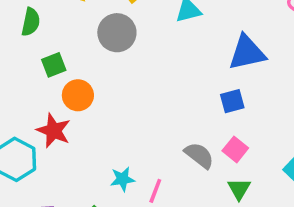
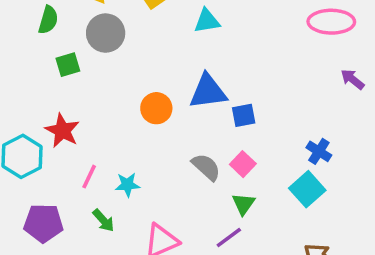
gray circle: (117, 33) -> (106, 33), moved
blue triangle: (247, 53) -> (208, 91), moved
orange circle: (78, 95) -> (156, 108), moved
pink line: (155, 191) -> (89, 177), moved

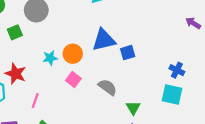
pink square: (243, 164) -> (73, 79), moved
cyan star: (127, 185) -> (50, 58), moved
cyan square: (307, 189) -> (172, 94), turned -30

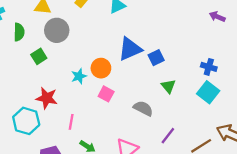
gray semicircle: (108, 87) -> (143, 108), moved
cyan square: (172, 94) -> (208, 92), turned 35
green triangle: (133, 108) -> (168, 86), moved

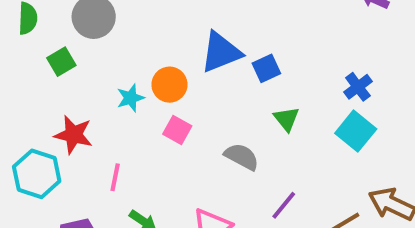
blue cross: (209, 67) -> (358, 87), turned 35

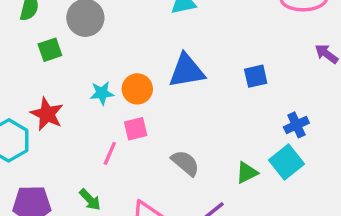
blue square: (266, 68) -> (256, 76), moved
green triangle: (287, 119) -> (247, 173), moved, turned 30
pink square: (177, 130) -> (136, 129), turned 35
pink line: (115, 177) -> (110, 153), moved

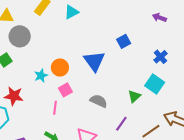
blue triangle: (187, 71) -> (94, 61), moved, turned -40
blue cross: (296, 125) -> (160, 57), moved

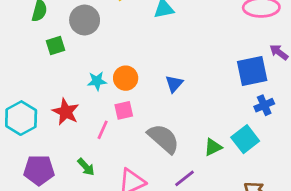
blue square: (124, 41) -> (252, 71), moved, size x1.6
blue triangle: (94, 61) -> (174, 84), size x0.6
red star: (14, 96) -> (66, 112), moved
gray semicircle: (99, 101) -> (163, 139), size x1.4

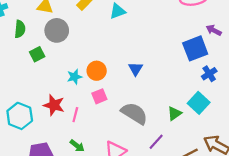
pink line: (103, 130) -> (75, 115), moved

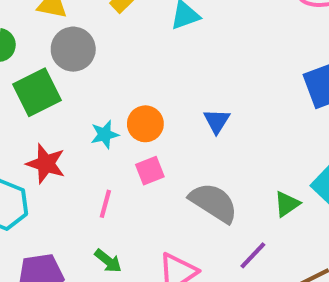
green square: (37, 54) -> (37, 92), size x1.6
red star: (54, 105) -> (46, 164), moved

